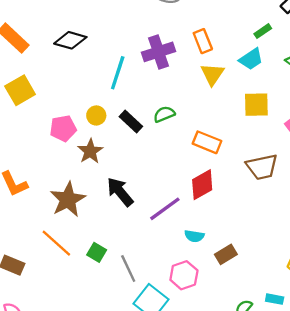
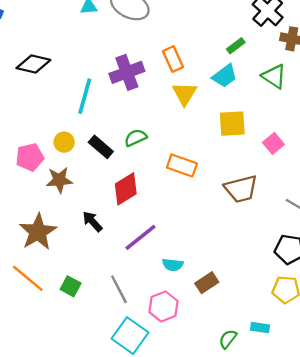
brown star: (90, 151) -> (59, 180), turned 30
red diamond: (202, 185) -> (126, 189), moved
black arrow: (120, 192) -> (92, 221), size x0.7
gray line: (128, 269) -> (119, 289), moved

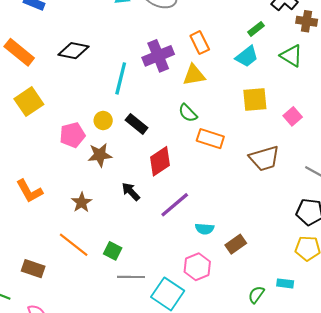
yellow triangle: (185, 94) -> (194, 75), moved, turned 50
green semicircle: (136, 138) -> (188, 113), moved, turned -108
brown star: (38, 232) -> (82, 202), size x0.6
gray line: (119, 289) -> (131, 277), moved, turned -60

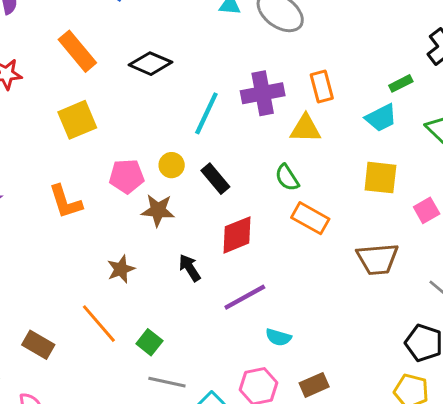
orange L-shape: (29, 191) -> (65, 202), moved
brown rectangle: (236, 244) -> (314, 385), moved

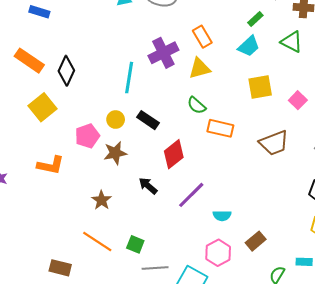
black diamond: (151, 64) -> (66, 71), moved, turned -72
orange L-shape: (65, 202) -> (51, 165), turned -44

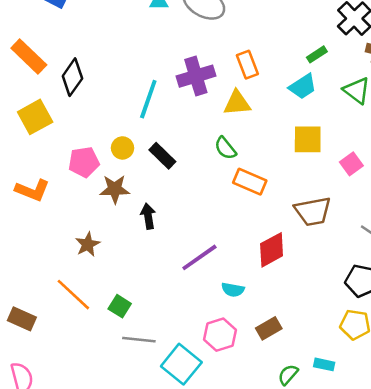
red diamond: (174, 154) -> (272, 250), moved
black arrow: (148, 186) -> (148, 216), moved, turned 30

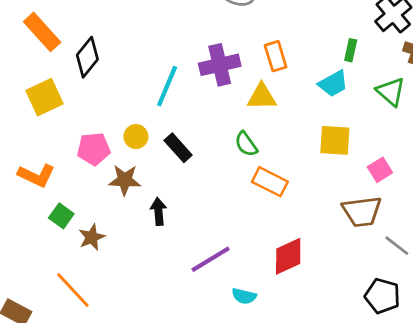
green rectangle: (317, 54) -> (351, 50), turned -48
brown trapezoid: (313, 211) -> (362, 211), moved
green square: (120, 306) -> (61, 216), moved

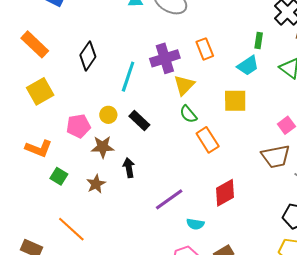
black diamond: (87, 57) -> (88, 56), moved
yellow triangle: (262, 97) -> (184, 85), moved, turned -40
yellow square: (335, 140) -> (235, 101), moved
orange rectangle: (270, 182) -> (208, 140), turned 35
brown star: (92, 237) -> (96, 184), moved

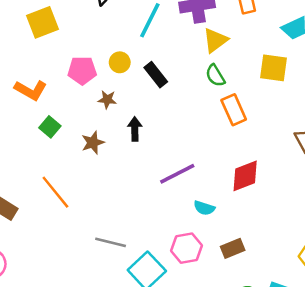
brown star: (103, 147) -> (107, 100), size x0.7

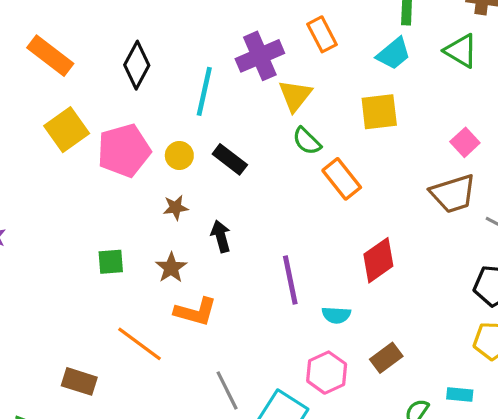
pink pentagon: (82, 70) -> (124, 150), moved, size x1.4
orange L-shape: (31, 90) -> (196, 312), moved
green square: (50, 127) -> (111, 262), turned -30
purple line: (177, 174) -> (290, 280), turned -60
gray line: (111, 242) -> (227, 390), turned 64

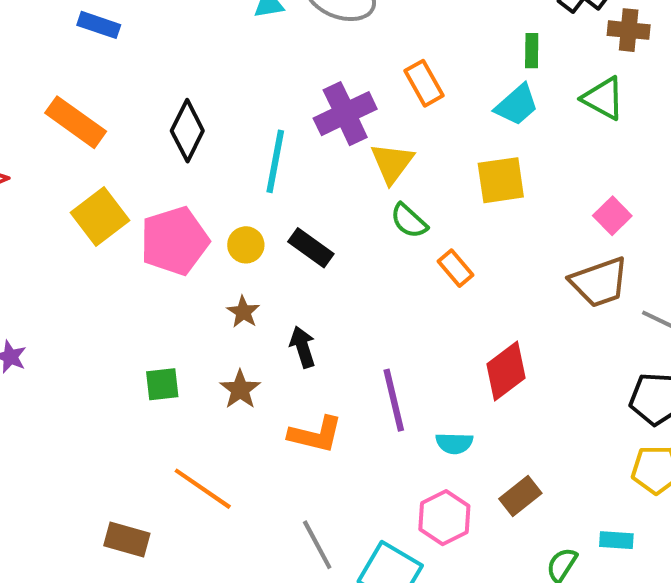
orange rectangle: (342, 179) -> (455, 268), size x0.7
brown star: (176, 208) -> (243, 312), turned -30
orange L-shape: (196, 312) -> (316, 435), moved

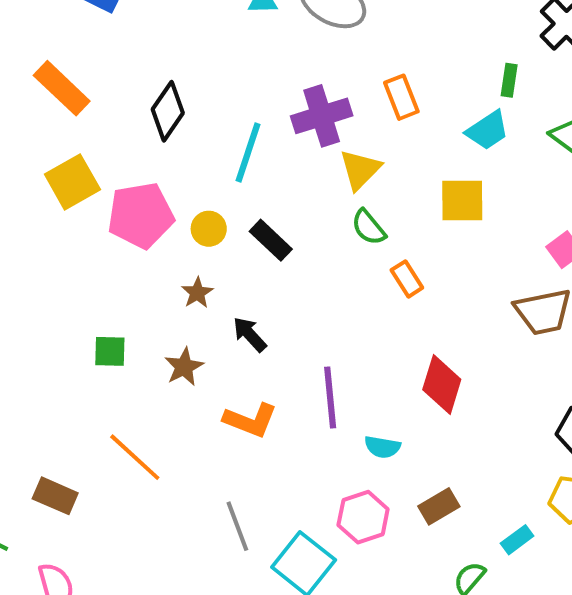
black arrow: (303, 347) -> (250, 334), turned -33
red diamond: (506, 371) -> (442, 385), turned -44
cyan rectangle: (616, 540) -> (517, 540), moved, turned -48

